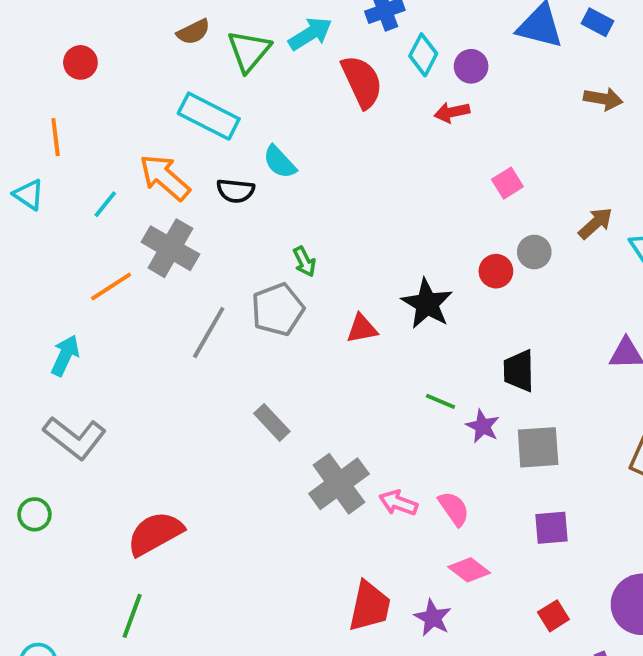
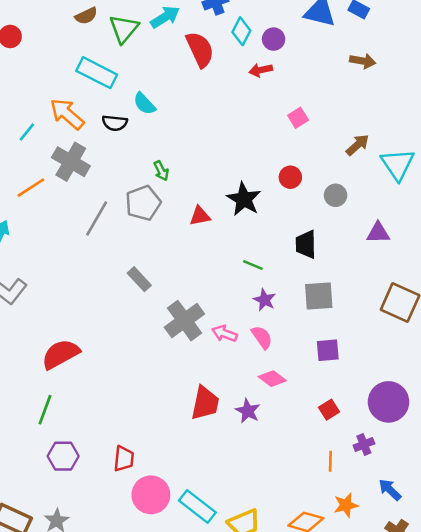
gray circle: (534, 252) -> (336, 195), moved
purple star: (483, 426) -> (265, 300), moved

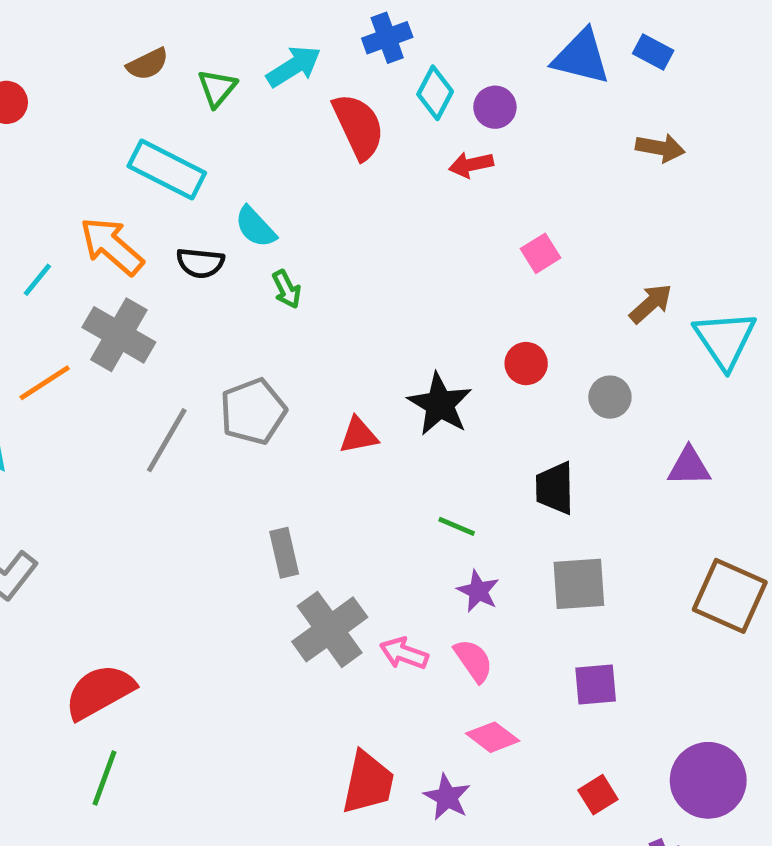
green triangle: (124, 29) -> (217, 88), size x0.7
green arrow: (161, 171) -> (287, 289), moved
gray rectangle: (139, 279) -> (284, 553), moved, turned 30
green line: (45, 410) -> (104, 778), moved

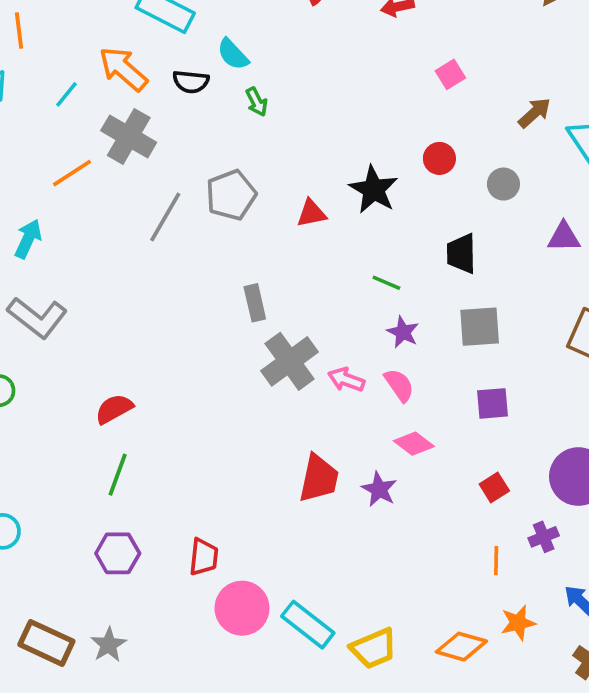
red semicircle: (100, 692) -> (114, 409), size x0.7

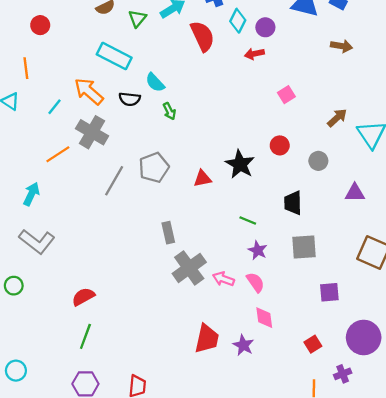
purple square: (492, 403) -> (329, 292), moved
pink diamond: (414, 444) -> (264, 318), turned 45

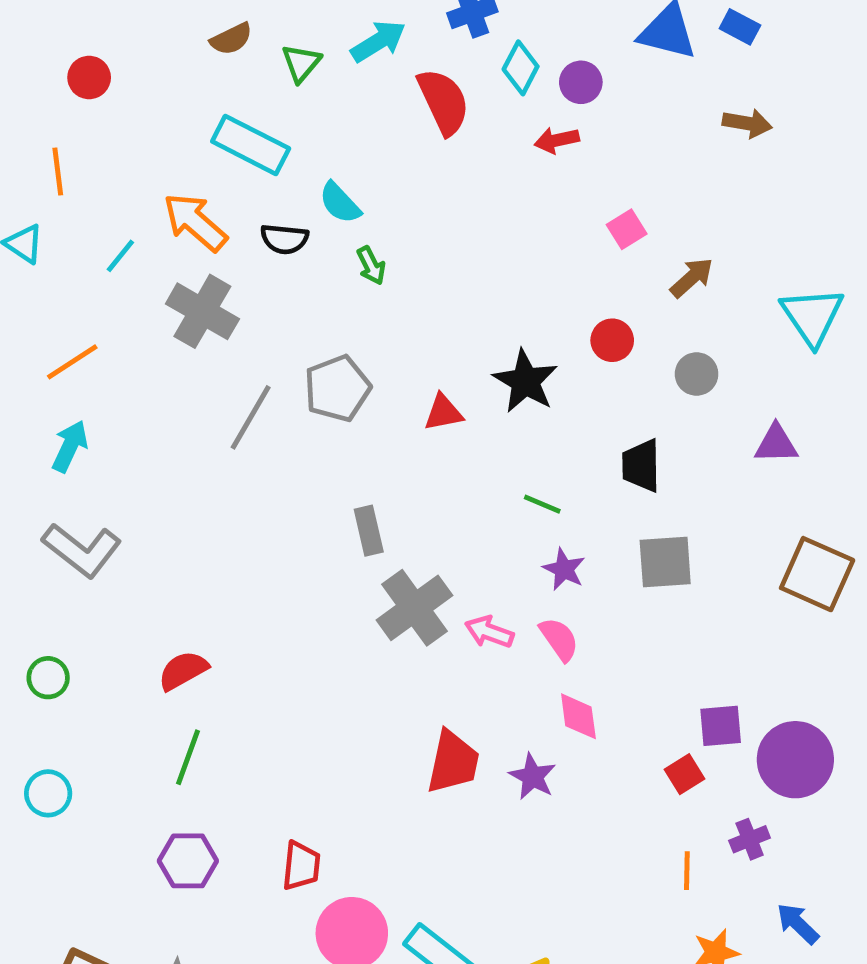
brown arrow: (337, 118) -> (692, 278), moved
orange line: (58, 154) -> (72, 362), moved
green circle: (14, 286) -> (48, 678), moved
purple square: (329, 292) -> (721, 726), moved
cyan circle: (16, 371) -> (48, 793), moved

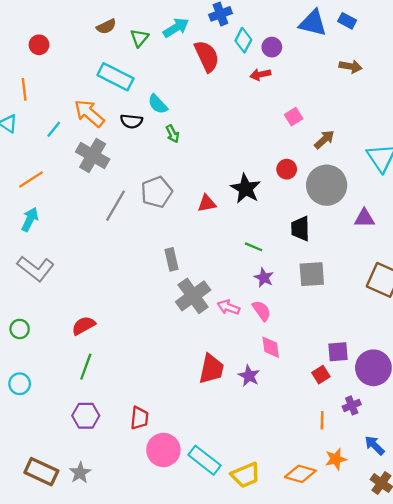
gray circle: (697, 374) -> (327, 185), size x2.0

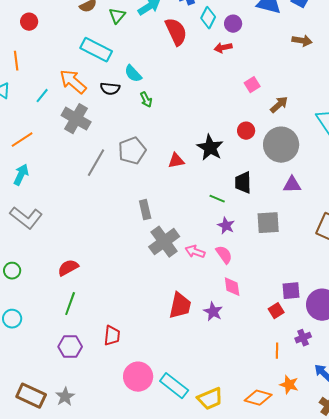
purple triangle: (364, 218) -> (292, 185), moved
black trapezoid: (300, 229) -> (243, 183), moved
red trapezoid: (139, 418) -> (112, 336), moved
orange star: (336, 459) -> (289, 385), turned 30

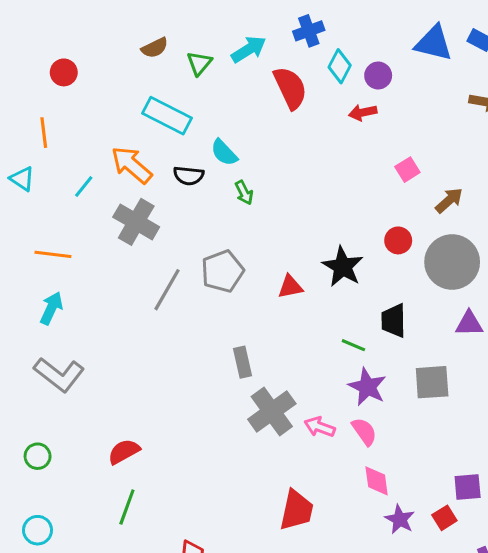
orange line: (22, 140) -> (53, 254), turned 40
purple star: (226, 226) -> (367, 387), size x1.4
purple star: (213, 312) -> (400, 519), moved

